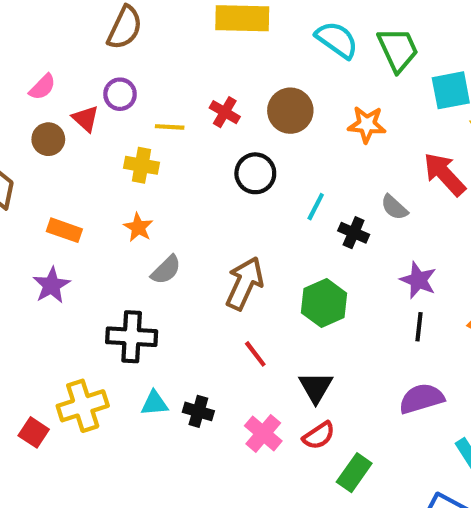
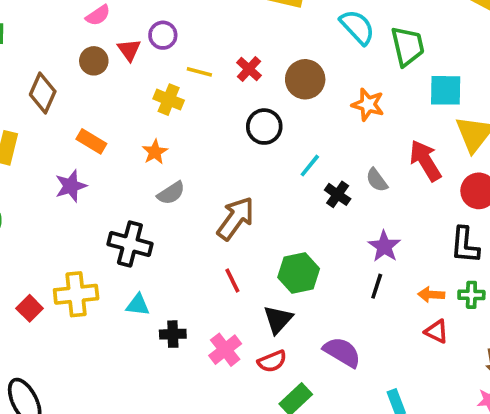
green hexagon: (324, 303) -> (299, 273), moved
purple semicircle: (421, 399) -> (342, 352), moved, turned 36
black cross: (198, 411) -> (173, 334), moved, turned -30

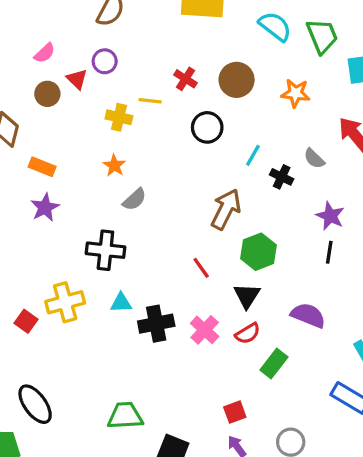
yellow line: (199, 72) -> (150, 101), moved
orange rectangle: (91, 141) -> (42, 167), moved
brown arrow: (236, 218) -> (226, 209), moved
black cross: (173, 334) -> (156, 324), size x1.5

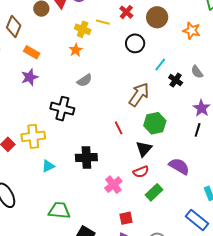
orange star: (114, 165) -> (76, 50), moved
cyan triangle: (121, 303) -> (48, 166), moved, turned -32
pink cross: (205, 330) -> (113, 185), moved

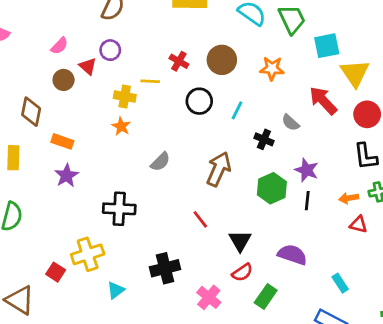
cyan line: (160, 64) -> (237, 110), moved
gray semicircle: (85, 80) -> (160, 162), moved
green hexagon: (155, 123) -> (272, 188), moved

